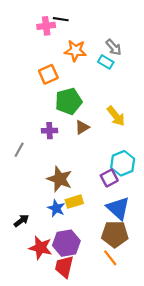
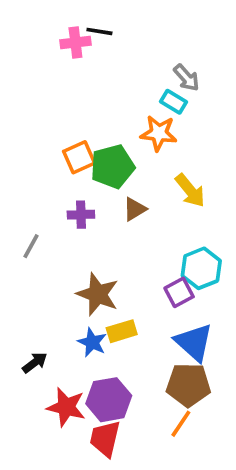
orange star: (75, 51) -> (159, 133), moved
orange square: (48, 74) -> (79, 157), moved
orange line: (110, 258) -> (181, 424), turned 72

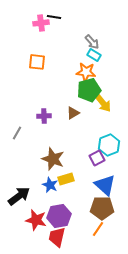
gray arrow: (186, 78) -> (92, 42), moved
orange square: (79, 157) -> (37, 62), moved, turned 30
green pentagon: (112, 167) -> (89, 90), moved
black arrow: (35, 363) -> (19, 196), size x1.6

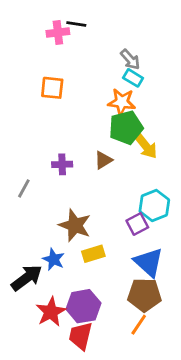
blue star: (50, 185) -> (54, 259), moved
red star: (36, 220) -> (51, 312), turned 30

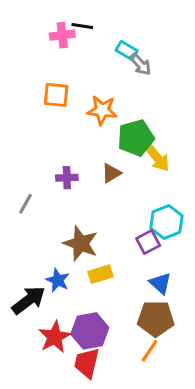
cyan rectangle: (133, 78) -> (127, 50), moved
orange star: (122, 102) -> (102, 110), moved
blue triangle: (149, 262) -> (160, 283), size x0.7

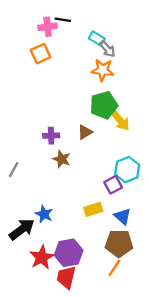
orange square: (56, 95) -> (41, 54), moved, turned -30
orange star: (102, 110) -> (103, 70), moved
gray line: (25, 204) -> (14, 170), moved
brown star: (81, 244) -> (62, 159), moved, size x0.7
yellow rectangle: (101, 274) -> (93, 209), moved

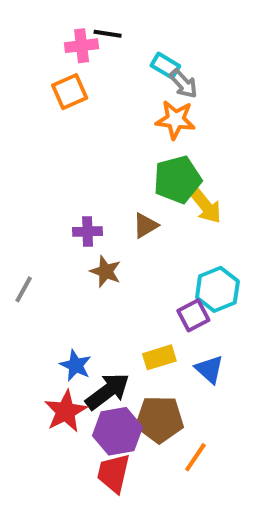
black arrow: (22, 229) -> (108, 391), moved
brown pentagon: (119, 243) -> (159, 419), moved
red star: (42, 257) -> (66, 411), moved

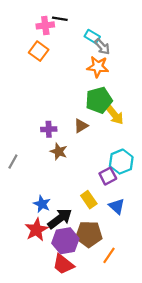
orange square: (70, 92) -> (39, 51), turned -30
yellow rectangle: (159, 357) -> (89, 200), turned 72
red trapezoid: (114, 473) -> (63, 264), turned -65

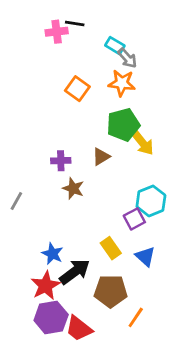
orange square: (39, 51) -> (77, 89), moved
purple hexagon: (65, 241) -> (51, 317), moved

